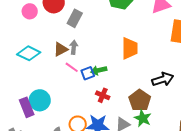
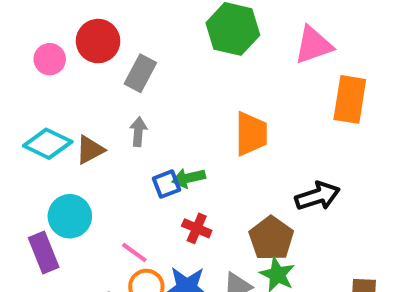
brown triangle: (61, 49) -> (90, 150), moved
pink line: (72, 67) -> (134, 252), moved
cyan circle: (40, 100) -> (70, 216), moved

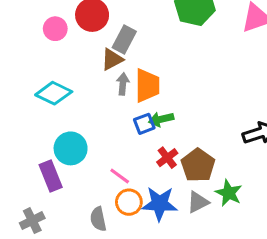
orange trapezoid: (251, 134) -> (147, 85), moved
brown triangle: (90, 150) -> (112, 59), moved
red cross: (197, 228) -> (167, 158), turned 30
brown pentagon: (271, 238) -> (198, 165), moved

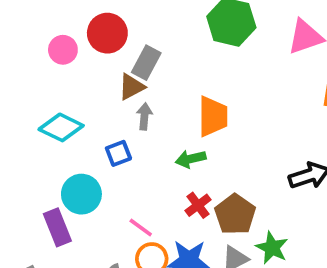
orange trapezoid: (147, 85) -> (213, 116), moved
blue square: (144, 124) -> (118, 153), moved

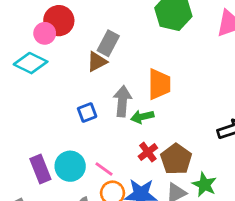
red circle: (107, 33) -> (59, 21), moved
gray arrow: (144, 116) -> (122, 101), moved, size x1.5
cyan diamond: (61, 127) -> (31, 63), moved
cyan circle: (81, 194) -> (70, 166), moved

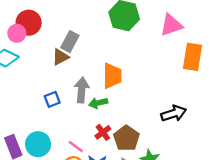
pink line: (104, 169) -> (76, 147), moved

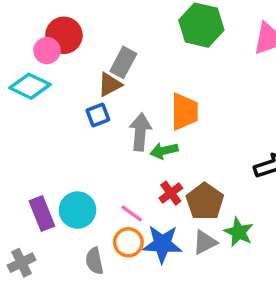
blue square: (52, 99) -> (98, 115), moved

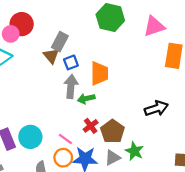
brown triangle: (110, 84) -> (51, 56), turned -42
blue square: (98, 115) -> (71, 62), moved

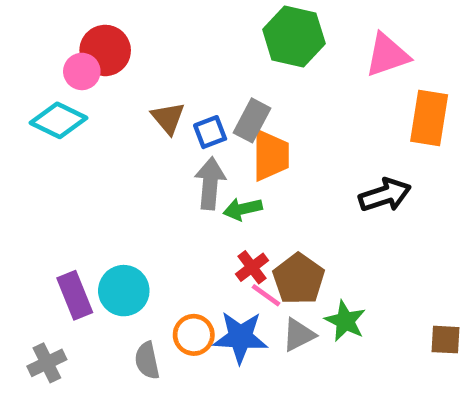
gray rectangle: (60, 42) -> (252, 120), moved
black arrow: (156, 108) -> (385, 195), moved
pink line: (65, 139) -> (266, 295), moved

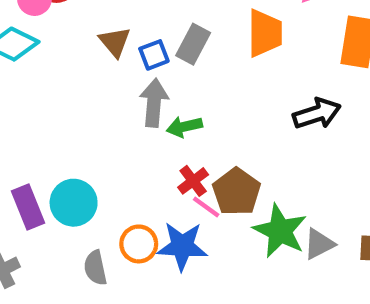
orange trapezoid: (271, 155) -> (265, 33), moved
green star: (345, 321) -> (280, 231), size x1.4
gray triangle: (299, 335) -> (319, 244), moved

